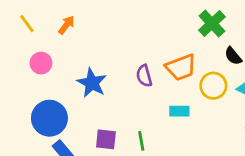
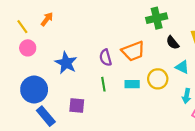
yellow line: (27, 23) -> (22, 27), moved
green cross: (212, 23) -> (157, 18), turned 30
yellow circle: (213, 86) -> (158, 79), moved
green line: (141, 141) -> (103, 84), moved

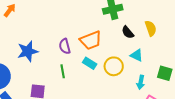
blue star: (66, 63) -> (28, 51), turned 30
cyan rectangle: (132, 84) -> (90, 63), moved, turned 32

